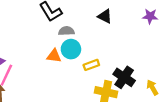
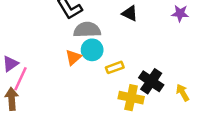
gray semicircle: (66, 31) -> (87, 30), size x1.5
orange triangle: (54, 56) -> (73, 57), turned -49

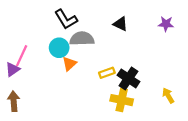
cyan circle: (92, 50) -> (59, 48), moved
pink line: (20, 79) -> (22, 56), moved
black cross: (151, 81) -> (128, 78), moved

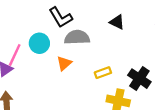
cyan circle: (59, 48) -> (39, 43), moved
black cross: (128, 78) -> (139, 79), moved

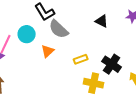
black triangle: (117, 22) -> (102, 21), moved
gray semicircle: (77, 37) -> (59, 29), turned -135

